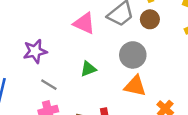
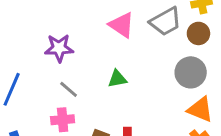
gray circle: (133, 55) -> (191, 72), moved
orange triangle: (135, 86) -> (200, 109), moved

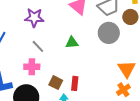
gray circle: (191, 72) -> (109, 33), moved
orange triangle: (200, 109) -> (127, 69), turned 30

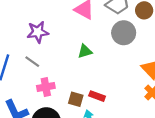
gray line: (38, 46) -> (32, 62), moved
red rectangle: (75, 83) -> (97, 96), turned -64

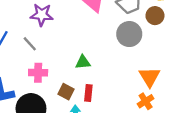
green triangle: (85, 51) -> (83, 62), moved
red rectangle: (97, 96) -> (88, 93), turned 63

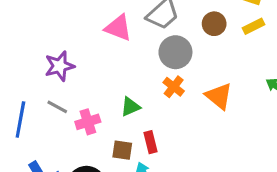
brown circle: (155, 16) -> (214, 24), moved
pink cross: (38, 73) -> (88, 122), moved
orange cross: (146, 101) -> (174, 87), moved

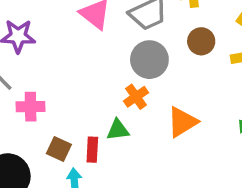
orange triangle: (219, 96) -> (182, 122), turned 32
green triangle: (130, 107) -> (118, 130), moved

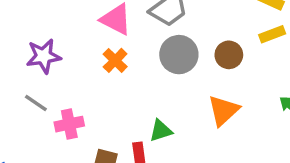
brown circle: (201, 41) -> (229, 55), moved
orange cross: (136, 97) -> (115, 60), moved

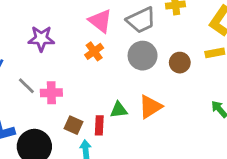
gray line: (36, 103) -> (26, 86), moved
orange triangle: (224, 110) -> (150, 107), moved

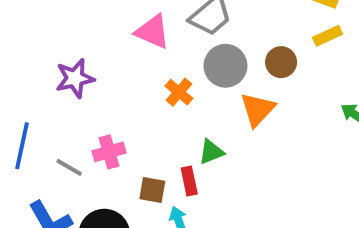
orange cross: (94, 51) -> (179, 92), moved
gray line: (26, 86) -> (69, 167), moved
orange triangle: (150, 107) -> (257, 109), moved

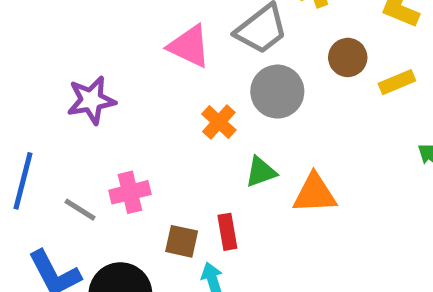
yellow rectangle: (328, 36) -> (397, 82), moved
brown circle: (281, 62) -> (348, 57), moved
orange triangle: (257, 109) -> (315, 194), moved, turned 42
green triangle: (211, 152) -> (261, 172), moved

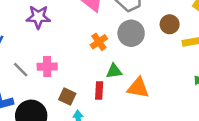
red rectangle: (227, 232) -> (99, 90), moved

